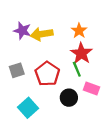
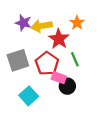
red star: (81, 53) -> (59, 39), moved
gray square: (17, 70) -> (18, 60), size x1.5
pink rectangle: (92, 89) -> (59, 78), moved

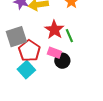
red star: (59, 39) -> (54, 30), moved
red pentagon: (47, 64) -> (29, 51), moved

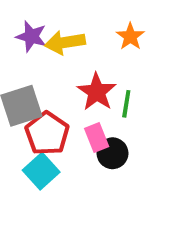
green line: (69, 36) -> (126, 104), turned 32
pink rectangle: (54, 53) -> (97, 137), turned 48

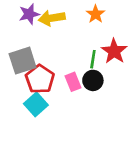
purple star: (31, 36) -> (29, 14), turned -30
red star: (97, 92) -> (114, 51), moved
black circle: (112, 153) -> (93, 80), moved

